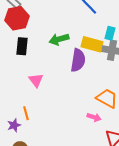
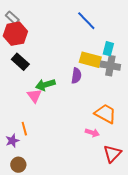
green arrow: (59, 39) -> (45, 85), moved
black rectangle: (22, 46) -> (20, 62), turned -54
purple semicircle: (78, 60) -> (76, 76), size x0.7

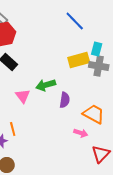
yellow rectangle: (90, 60) -> (79, 60), turned -30
purple semicircle: (76, 76) -> (65, 100), moved
green arrow: (45, 85) -> (46, 85), moved

